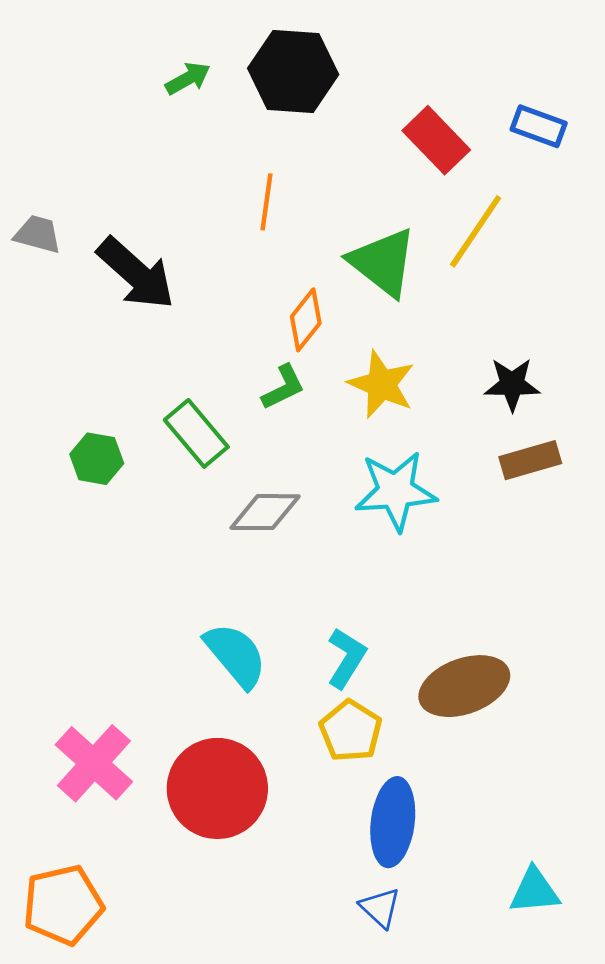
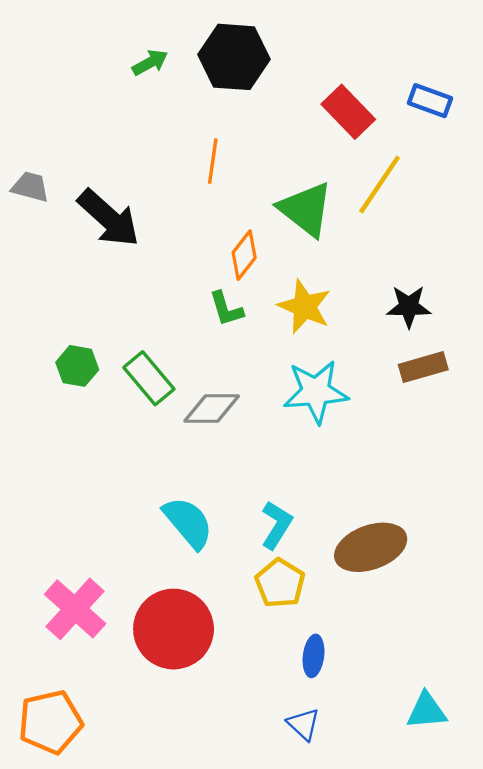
green L-shape: (283, 387) -> (226, 309), turned 99
green rectangle: (196, 433) -> (149, 378), moved
blue ellipse: (393, 822) -> (314, 656), size x0.6

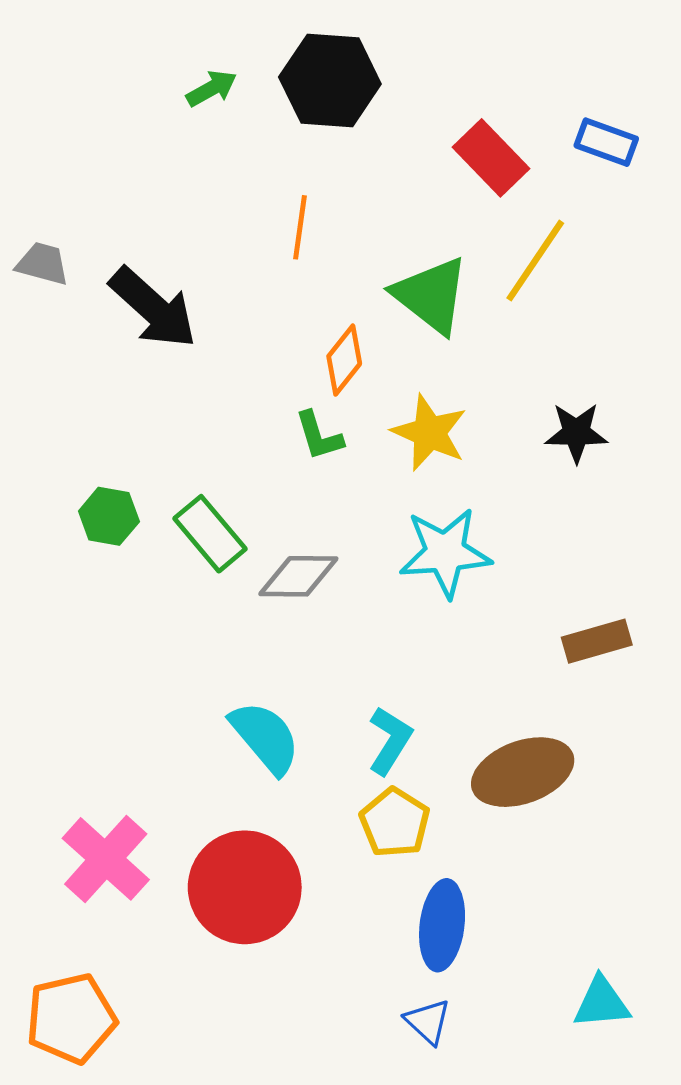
brown rectangle: (423, 367) -> (597, 641), moved
blue ellipse: (314, 656) -> (442, 925), size x1.5

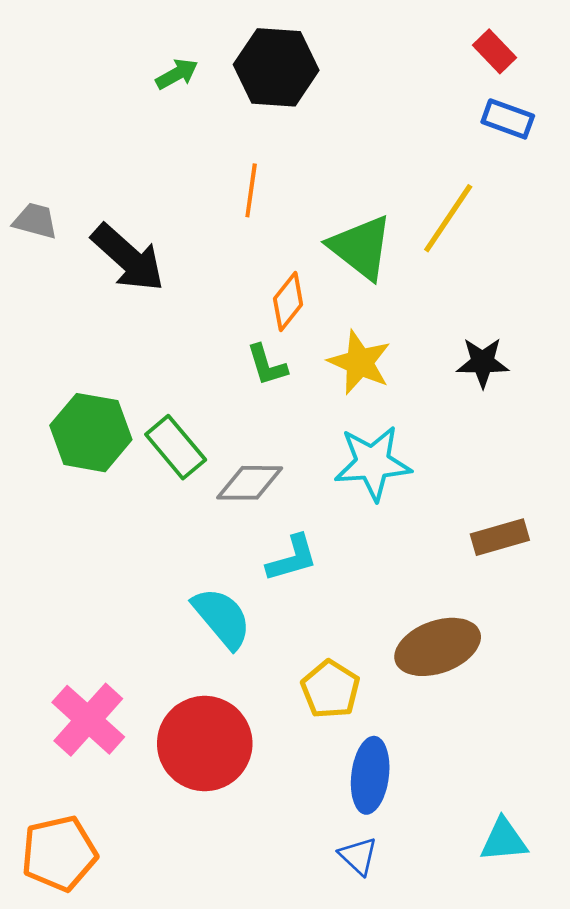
red rectangle: (491, 158) -> (495, 51), moved, size x0.7
green hexagon: (109, 516) -> (91, 433), size x1.6
cyan L-shape: (390, 741) -> (292, 558), moved, turned 42

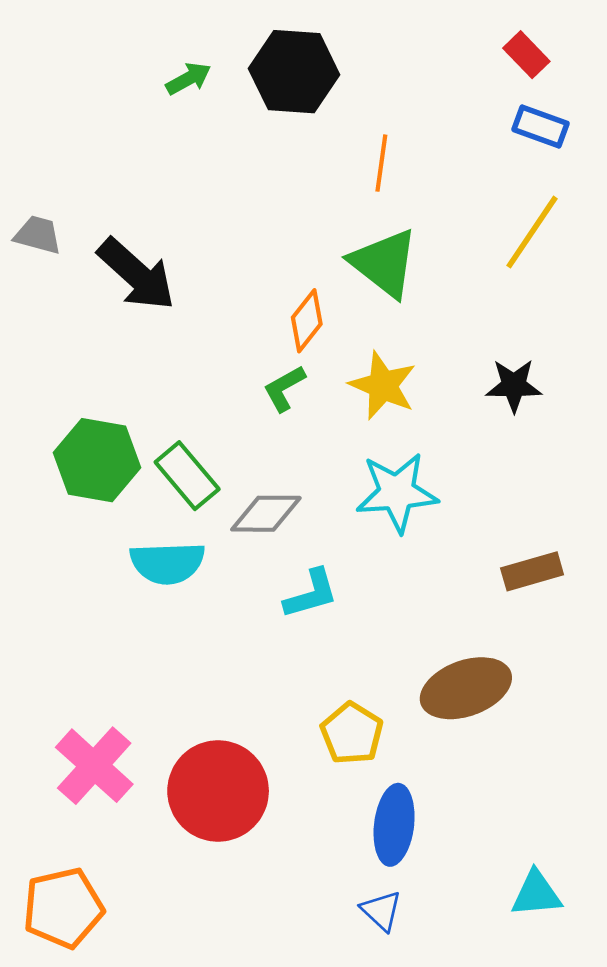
orange line: (251, 190) -> (381, 163), moved
yellow line: (448, 218) -> (532, 232), moved
green L-shape: (267, 365) -> (284, 388), turned 78
cyan semicircle: (222, 618) -> (167, 563), moved, turned 128

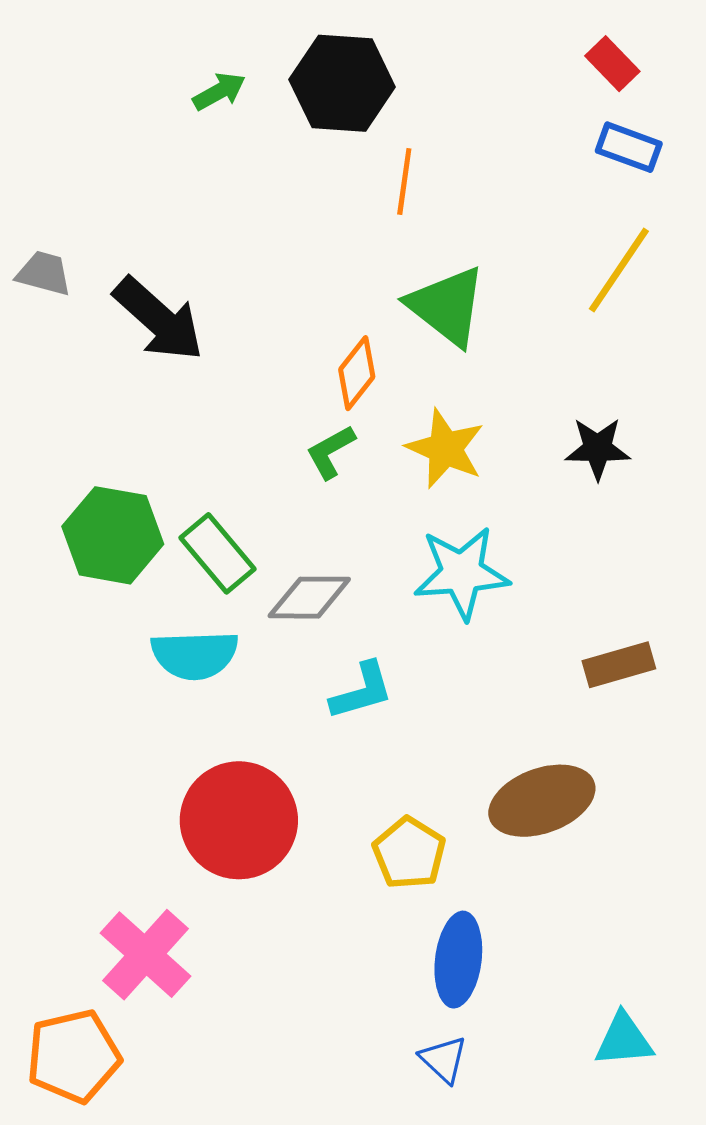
orange line: (381, 163) -> (404, 182), moved
pink cross: (94, 766) -> (146, 955), moved
red circle: (218, 791) -> (239, 820), moved

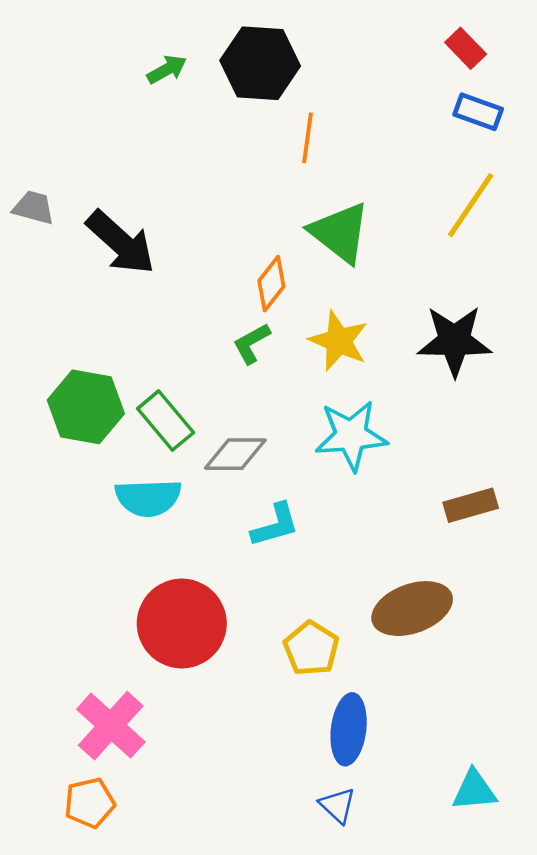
black star: (598, 449) -> (454, 341), size x1.5
orange pentagon: (73, 1056) -> (90, 803), moved, size x0.7

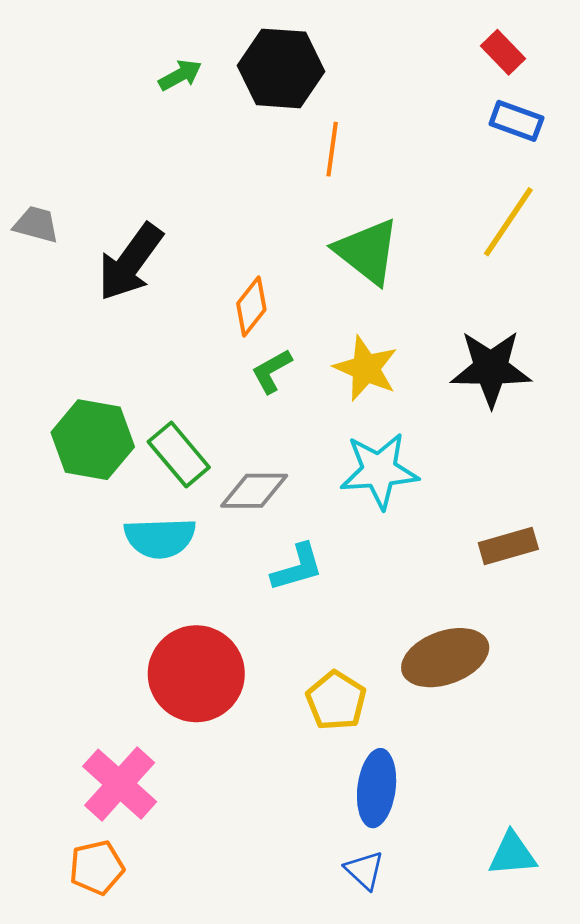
black arrow: (121, 242) -> (130, 262), turned 84
orange diamond: (271, 284) -> (251, 307), moved

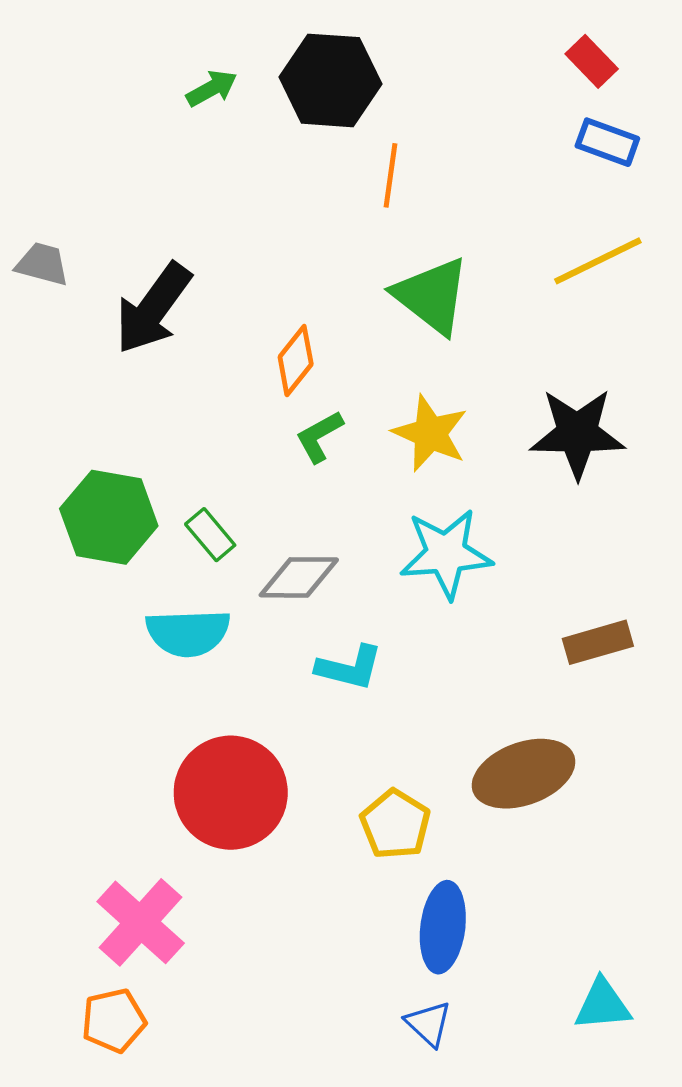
yellow line: (508, 222) -> (598, 261), turned 30
green rectangle: (179, 454) -> (210, 535), size x0.7
cyan L-shape: (297, 567) -> (349, 668), turned 30

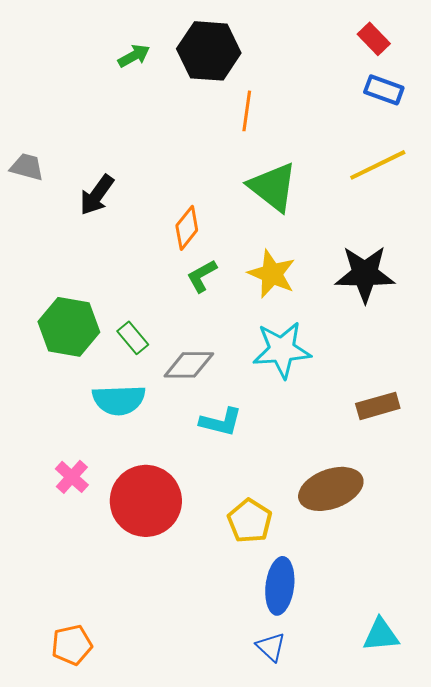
black arrow: (153, 308) -> (97, 195), size x0.7
pink cross: (141, 922) -> (72, 477), moved, size x0.6

